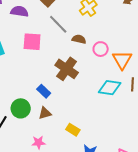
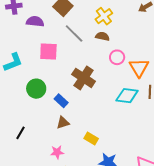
brown semicircle: (79, 39) -> (102, 36), moved
green circle: (21, 108) -> (36, 89), moved

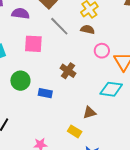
brown cross: (84, 78) -> (68, 71), size x0.7
blue rectangle: (61, 101) -> (45, 93), turned -32
brown triangle: (63, 123) -> (90, 113), moved

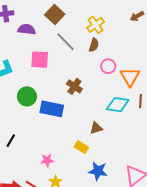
brown semicircle: (88, 30) -> (94, 45), turned 96
blue rectangle: (45, 93) -> (52, 109), size x1.6

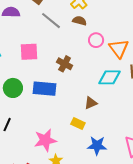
brown semicircle: (94, 45) -> (79, 21), turned -88
pink square: (40, 60) -> (29, 52), moved
green circle: (27, 96) -> (13, 88), moved
pink star: (47, 160) -> (45, 140), size x1.6

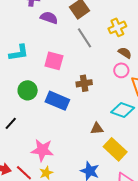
brown semicircle: (79, 21) -> (125, 53), moved
brown cross: (65, 64) -> (84, 83), turned 35
yellow rectangle: (78, 123) -> (115, 149), moved, size x1.6

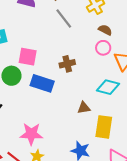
pink square: (54, 61) -> (28, 57), moved
yellow rectangle: (115, 149) -> (104, 127), turned 60

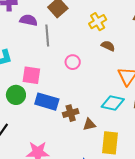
gray line: (64, 19) -> (47, 36), moved, turned 35
pink circle: (103, 48) -> (73, 62), moved
brown cross: (67, 64) -> (71, 113), moved

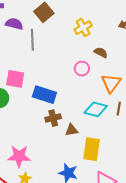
brown semicircle: (108, 46) -> (101, 53), moved
pink circle: (73, 62) -> (82, 69), moved
blue rectangle: (47, 102) -> (44, 95), moved

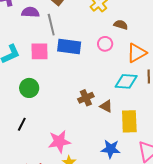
pink square: (15, 79) -> (40, 51), moved
orange triangle: (111, 83) -> (137, 53), turned 35
blue rectangle: (44, 95) -> (69, 46), moved
brown triangle: (72, 130) -> (106, 106), turned 48

